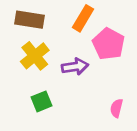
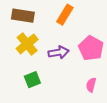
pink pentagon: (108, 44) -> (91, 48), moved

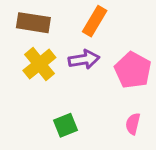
purple arrow: (59, 52) -> (84, 59), moved
green square: (32, 80) -> (66, 125), moved

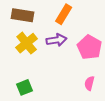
green square: (66, 125) -> (25, 87), moved

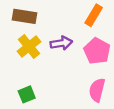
orange rectangle: (64, 14) -> (94, 15), moved
pink semicircle: (89, 83) -> (97, 90), size x1.5

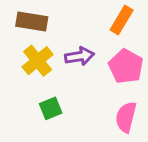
green square: (27, 94) -> (51, 108), moved

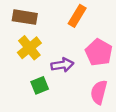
orange rectangle: (122, 20) -> (77, 16), moved
purple arrow: (80, 56) -> (62, 65), moved

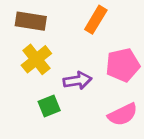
pink pentagon: (99, 52) -> (123, 65), turned 30
pink semicircle: (99, 92) -> (123, 115), turned -130

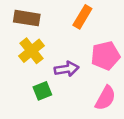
pink semicircle: (123, 115) -> (105, 98), turned -35

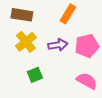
purple arrow: (67, 69) -> (58, 45), moved
pink semicircle: (105, 98) -> (87, 81), turned -90

